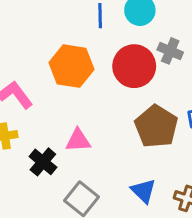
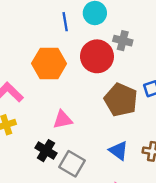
black cross: (43, 162) -> (46, 151), moved

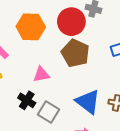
brown pentagon: (121, 100) -> (75, 53), moved
blue triangle: (118, 151) -> (88, 102), size x1.5

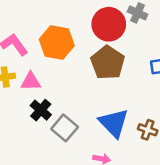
orange hexagon: (31, 27) -> (57, 42), moved
pink triangle: (41, 74) -> (31, 81), moved

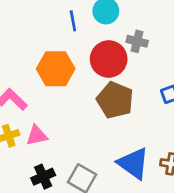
orange hexagon: (57, 42) -> (56, 69), moved
black cross: (41, 110) -> (43, 177), moved, turned 35

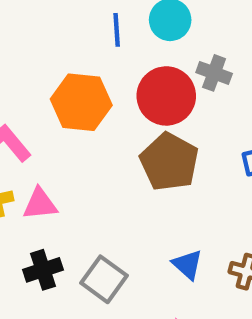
blue triangle: (133, 163) -> (187, 264), size x0.6

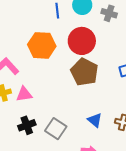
gray cross: (214, 73) -> (109, 13), moved

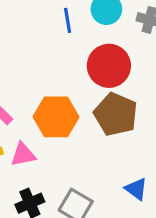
orange hexagon: (42, 45) -> (56, 117), moved

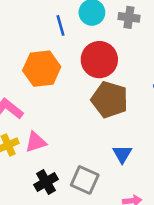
orange hexagon: (56, 117) -> (42, 69), moved
blue triangle: (136, 189) -> (122, 154), moved, turned 30

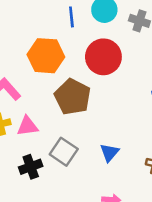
brown pentagon: (110, 100) -> (73, 97), moved
gray square: (85, 180) -> (64, 152), moved

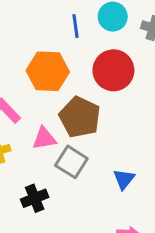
pink triangle: (27, 126) -> (44, 138), moved
gray square: (64, 152) -> (71, 162), moved

